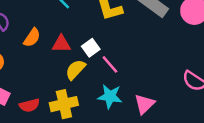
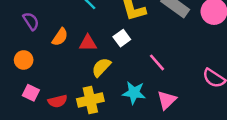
white square: (91, 48) -> (122, 38), moved
pink line: (110, 64) -> (157, 62), moved

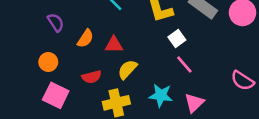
white square: (122, 38) -> (177, 38), moved
pink square: (31, 93) -> (56, 95), size x1.5
red semicircle: (58, 101) -> (92, 77), moved

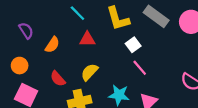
red triangle: (114, 45) -> (87, 39), moved
red semicircle: (92, 77) -> (58, 79), turned 63

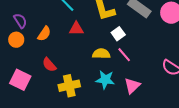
orange circle: (20, 66) -> (16, 40), moved
yellow semicircle: (89, 72) -> (101, 54), moved, turned 48

